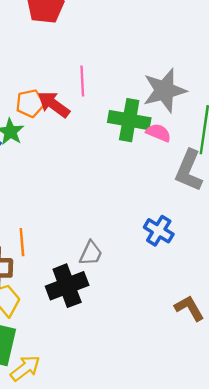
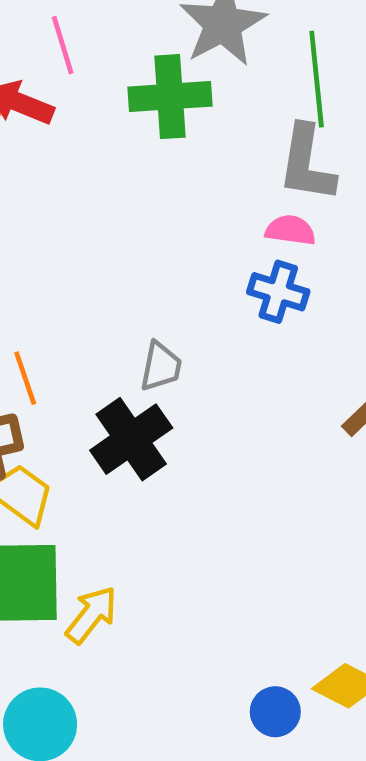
pink semicircle: (158, 133) -> (290, 230), moved

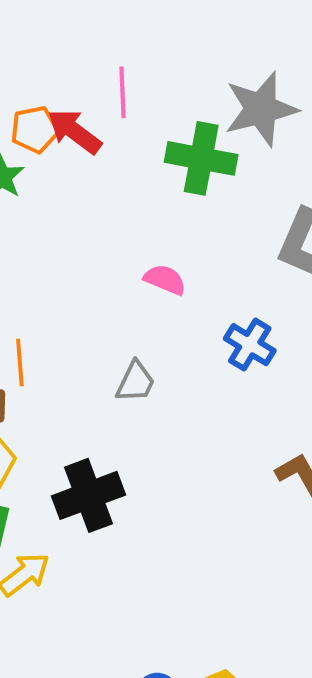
pink semicircle: (290, 230) -> (165, 280), moved
black cross: (131, 439) -> (88, 495), moved

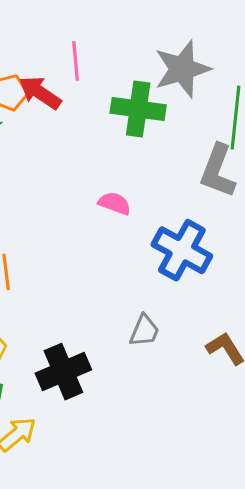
blue cross: (250, 345) -> (182, 250), size x1.5
gray trapezoid: (136, 382) -> (144, 331), moved

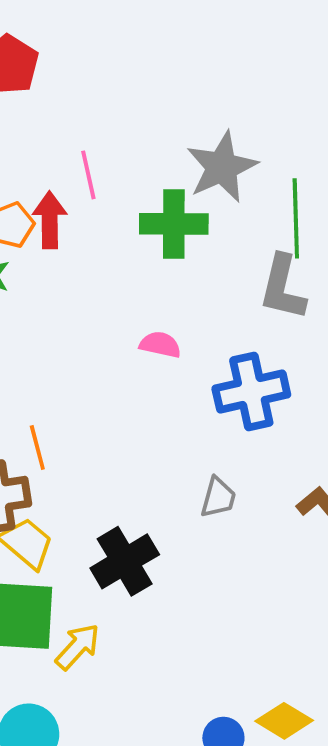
red arrow: (40, 93) -> (50, 220), turned 63
blue cross: (182, 250) -> (251, 392), turned -34

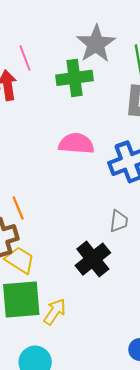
pink semicircle: (160, 345) -> (76, 144), size x1.6
black cross: (125, 561) -> (93, 259), moved

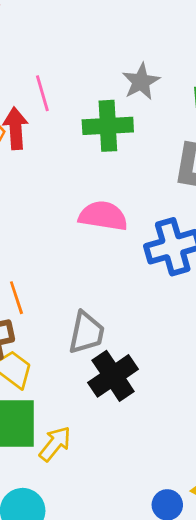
gray star: (96, 44) -> (141, 82), size x0.7
gray trapezoid: (119, 221) -> (86, 333), moved, size x1.4

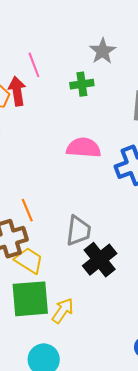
green cross: (108, 126) -> (82, 84), size x0.7

